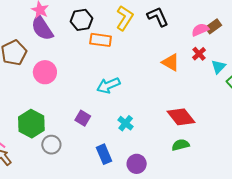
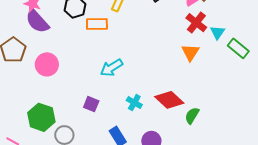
red cross: (199, 54) -> (196, 23), size x1.5
orange triangle: (171, 62) -> (190, 52), moved, turned 42
red diamond: (181, 117) -> (169, 100), moved
green semicircle: (181, 145) -> (192, 116), turned -36

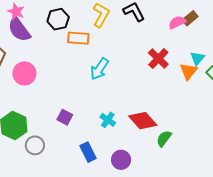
red cross: (196, 23) -> (158, 59), moved
orange triangle: (190, 52) -> (188, 71), moved
cyan arrow: (112, 68) -> (99, 69), moved, turned -30

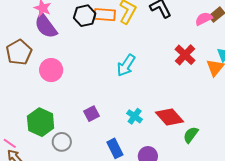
orange rectangle: (78, 38) -> (105, 15), moved
purple square: (65, 117) -> (92, 114), turned 35

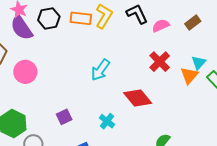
black hexagon: (85, 16) -> (49, 18), moved
pink semicircle: (204, 19) -> (161, 26), moved
red diamond: (170, 117) -> (138, 98), moved

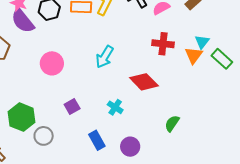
red cross: (160, 62) -> (163, 44), turned -35
pink circle: (25, 72) -> (52, 63), moved

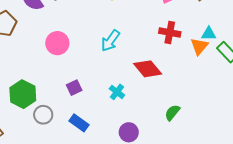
cyan triangle: (202, 42) -> (209, 34), turned 49
blue rectangle: (97, 140) -> (79, 123), moved, turned -30

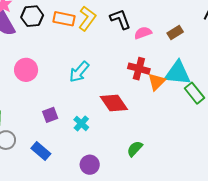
cyan triangle: (209, 34) -> (178, 73), size x1.8
orange triangle: (199, 46) -> (157, 82), moved
purple square: (74, 88) -> (50, 115), moved

